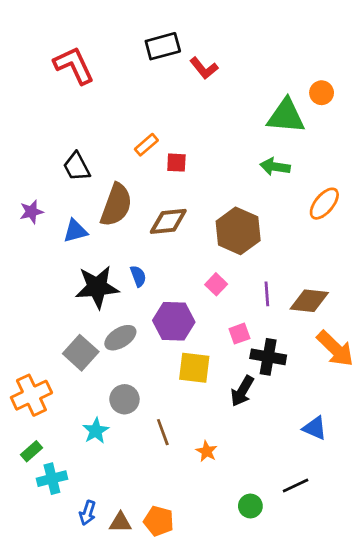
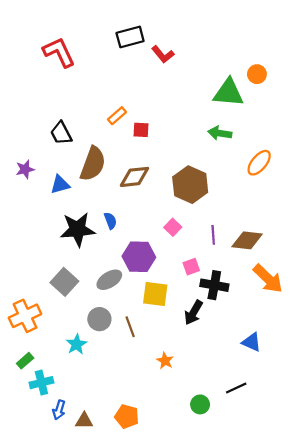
gray ellipse: (120, 338) -> (109, 280), moved
brown line: (163, 432) -> (130, 327), moved
blue arrow: (88, 513) -> (59, 410), moved
brown triangle: (120, 522) -> (84, 421), moved

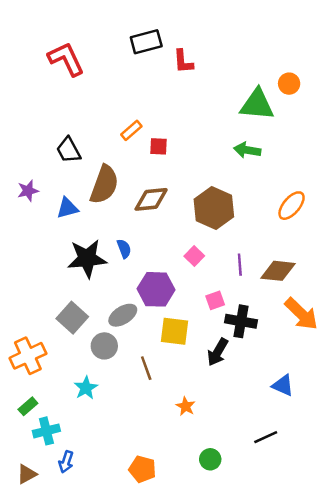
red L-shape: (163, 54) -> (183, 61), turned 35
orange ellipse: (259, 163) -> (292, 206), moved
gray circle: (99, 319) -> (104, 346), moved
green circle: (200, 404) -> (210, 459), moved
brown triangle: (84, 421) -> (27, 474), moved, turned -30

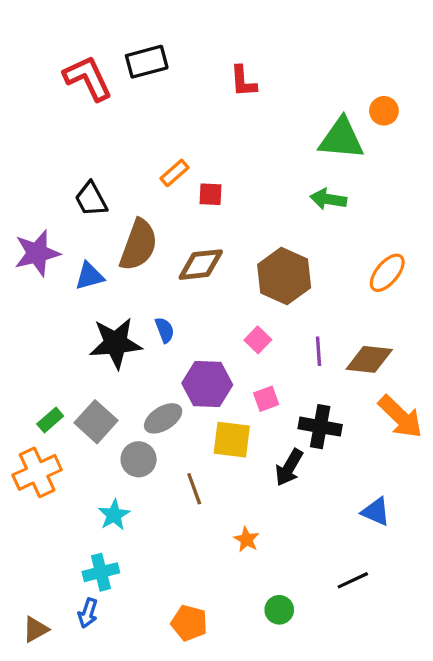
black rectangle: (146, 42) -> (147, 62), moved
purple star: (28, 191) -> (37, 253), size x1.6
pink square: (215, 300) -> (266, 399), moved
green rectangle: (28, 406) -> (50, 420), moved
cyan cross: (46, 431) -> (101, 572), moved

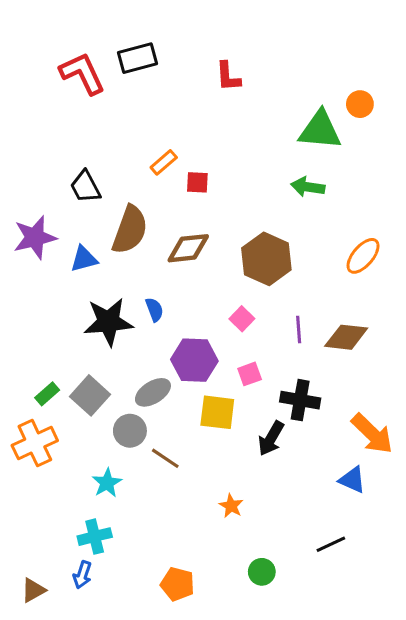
orange arrow: (400, 417) -> (372, 434), moved
brown line: (194, 489) -> (165, 458), moved, turned -36

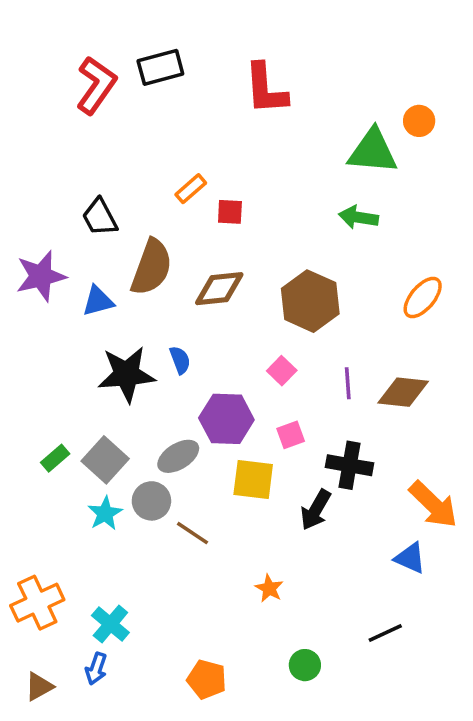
red L-shape: (82, 73) -> (96, 85), turned 60
red L-shape: (228, 76) -> (266, 89), size x1.5
orange cross: (35, 443) -> (37, 603), moved
cyan star: (107, 483) -> (105, 513), moved
cyan cross: (95, 537) -> (110, 624), turned -36

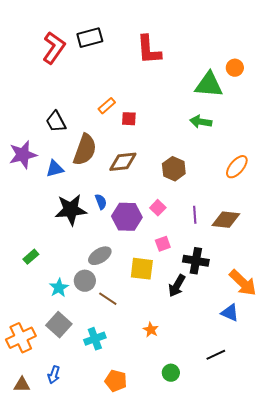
brown hexagon: (310, 301) -> (174, 169), size x0.7
purple hexagon: (226, 419) -> (127, 217), moved
gray square: (105, 460) -> (59, 325), moved
cyan cross: (110, 624) -> (95, 339), moved, turned 30
brown triangle: (39, 686) -> (22, 385), turned 30

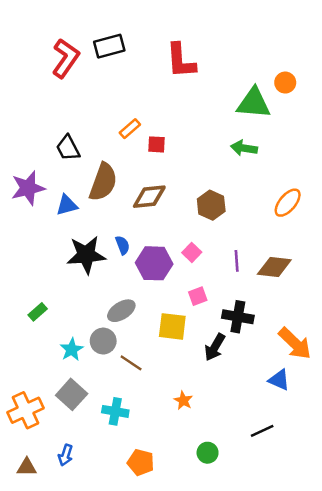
cyan cross: (95, 339) -> (115, 411), turned 30

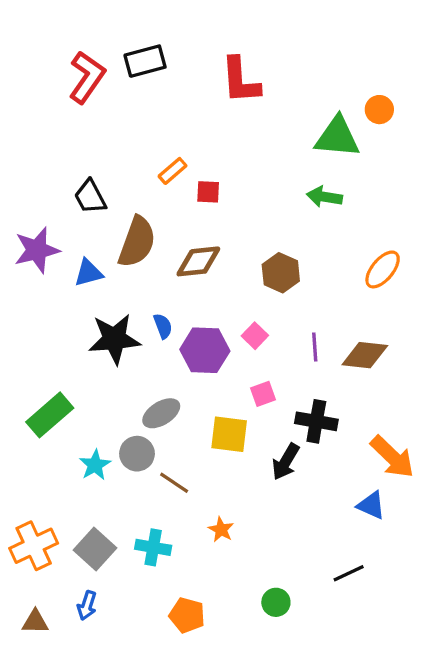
green rectangle: (38, 312) -> (50, 415), size x1.8
gray square: (72, 394) -> (95, 549), moved
orange star: (183, 400) -> (221, 530), moved

